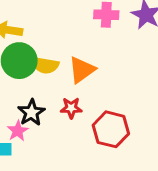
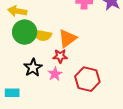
red star: (71, 108) -> (60, 56), moved
pink star: (18, 131) -> (55, 74), moved

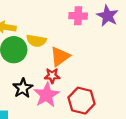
yellow semicircle: (42, 35) -> (36, 41), moved
pink star: (55, 74) -> (46, 95), size x1.6

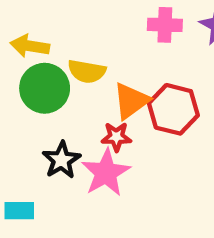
red hexagon: (82, 101) -> (173, 109), moved

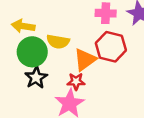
red hexagon: (173, 109) -> (111, 47), moved
black star: (61, 160) -> (36, 78), moved

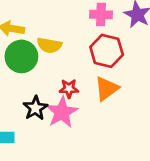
orange triangle: (85, 60) -> (107, 89), moved
black star: (36, 78) -> (35, 108), moved

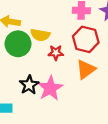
red star: (69, 89) -> (56, 53), moved

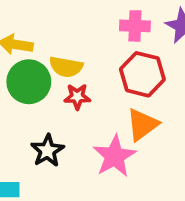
red star: (56, 53) -> (77, 97), moved
pink star: (50, 88) -> (114, 156), moved

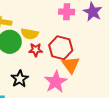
red hexagon: (142, 74) -> (61, 48), moved
orange triangle: (142, 125) -> (71, 65), turned -30

